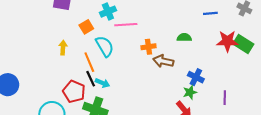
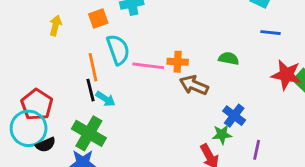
pink line: (126, 25) -> (148, 66), moved
yellow arrow: (63, 48) -> (55, 25), moved
red pentagon: (74, 92) -> (37, 105), moved
purple line: (225, 98) -> (257, 150), moved

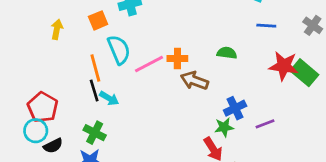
pink line: (148, 66) -> (149, 64), turned -32
blue cross: (234, 116) -> (235, 108), turned 30
cyan circle: (29, 128) -> (36, 131), size x0.7
green cross: (89, 133) -> (95, 133), size x0.7
purple line: (257, 150) -> (265, 124), moved, turned 60

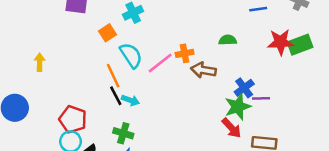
yellow arrow: (57, 29) -> (40, 62), moved
green rectangle: (304, 73) -> (300, 45), turned -50
purple line: (265, 124) -> (261, 98), moved, turned 30
green star: (224, 127) -> (238, 107), size x1.5

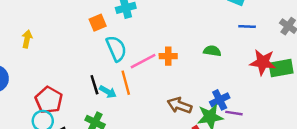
brown arrow: (203, 70) -> (179, 105), moved
orange line: (113, 76) -> (126, 83), moved

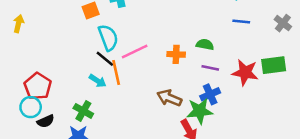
orange cross: (168, 56) -> (176, 54), moved
red star: (263, 62) -> (245, 72), moved
black line: (94, 85) -> (105, 59), moved, turned -36
purple line: (234, 113) -> (210, 68), moved

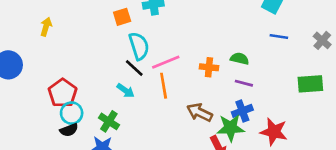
orange line: (116, 72) -> (164, 86), moved
red star: (245, 72) -> (274, 132), moved
cyan circle: (31, 107) -> (72, 113), moved

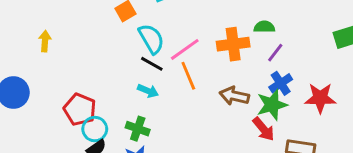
orange cross: (209, 67) -> (233, 44), size x1.5
purple line: (244, 83) -> (275, 53), turned -54

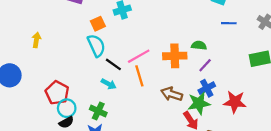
cyan semicircle: (151, 39) -> (96, 46), moved

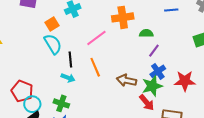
pink line: (139, 56) -> (96, 38), moved
orange cross: (175, 56) -> (123, 17), moved
black line: (113, 64) -> (70, 59), turned 56

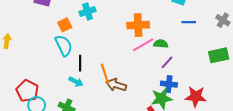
pink line: (96, 38) -> (143, 45), moved
blue cross: (158, 71) -> (169, 84), turned 35
brown arrow: (127, 80) -> (116, 85), moved

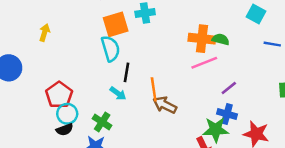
blue line: (189, 22) -> (272, 44), moved
orange square: (65, 25) -> (116, 24), size x1.5
green semicircle: (161, 44) -> (221, 39), moved

